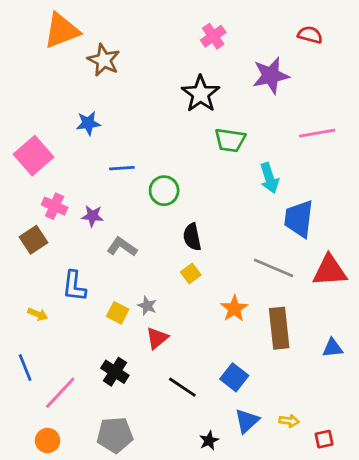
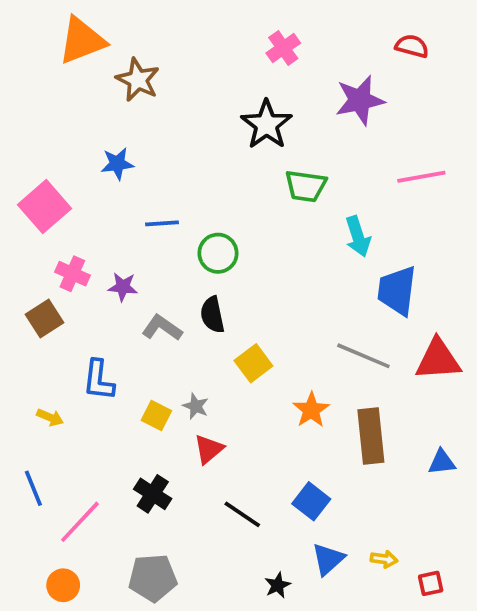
black semicircle: (192, 237) -> (212, 315), moved
yellow square: (191, 273) -> (253, 363), size x1.4

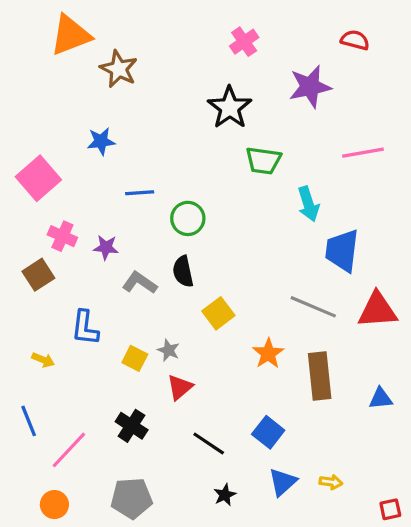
red square: (431, 583) -> (390, 509), moved
black star: (278, 585) -> (225, 495), moved

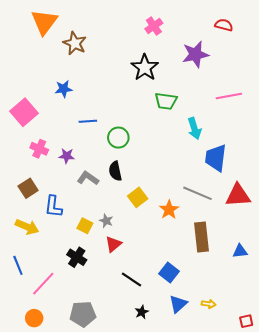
orange triangle: (70, 35) -> (44, 22), turned -32
brown square: (38, 275) -> (28, 188), moved
orange star: (268, 353) -> (169, 210), moved
yellow arrow: (43, 360) -> (27, 227), size x1.6
black cross: (132, 426) -> (77, 257), moved

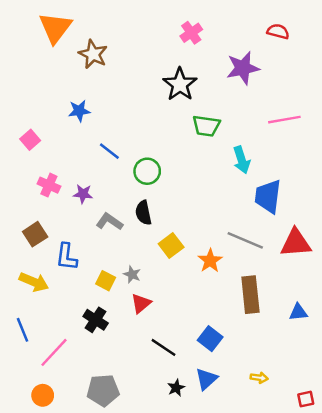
pink square: (24, 112) -> (30, 140), size x0.6
blue line: (88, 121) -> (109, 151), turned 42
blue triangle: (178, 304) -> (206, 379), moved

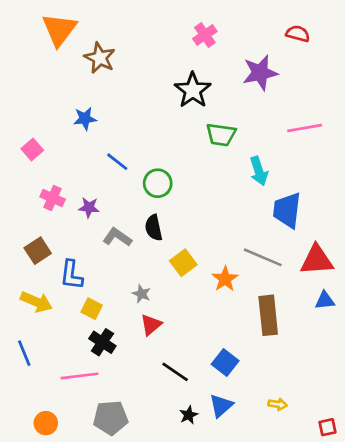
yellow square: (106, 281) -> (92, 309), moved
blue triangle: (298, 312) -> (325, 300), moved
pink line: (54, 352) -> (80, 376), moved, turned 40

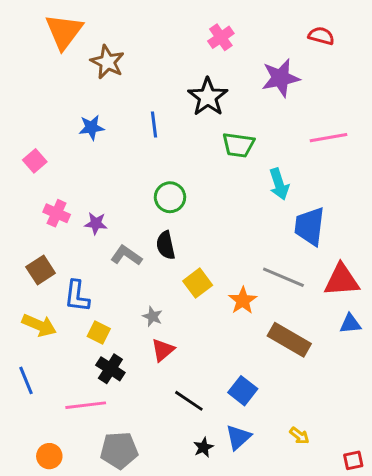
blue line: (117, 162) -> (154, 125), moved, turned 45
brown rectangle: (268, 315) -> (289, 340), turned -54
yellow arrow: (278, 404) -> (299, 436), turned 30

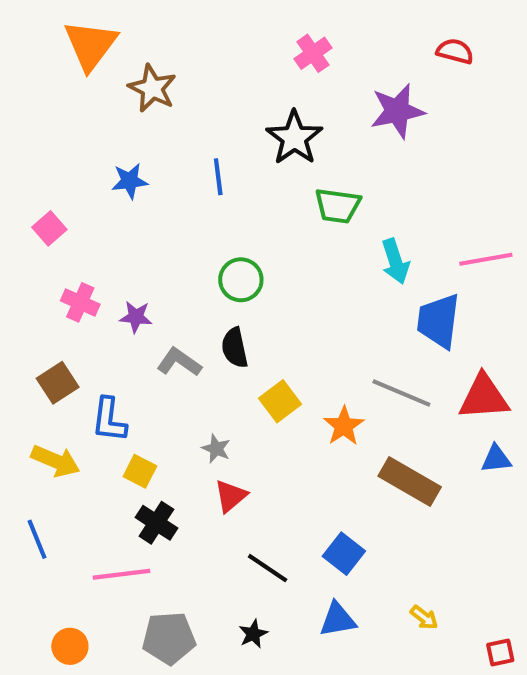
pink line: (329, 138) -> (486, 259), moved
blue triangle: (238, 437) -> (338, 620), turned 32
black star: (203, 447) -> (253, 634), moved

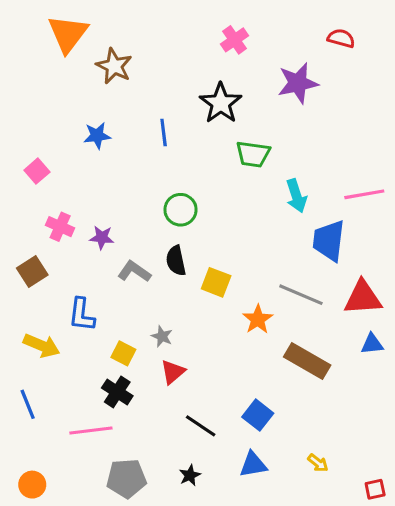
brown square: (58, 383) -> (32, 271), moved
yellow square: (280, 401) -> (216, 282), moved, turned -32
yellow square: (140, 471) -> (123, 353), moved
orange circle: (70, 646) -> (32, 485), moved

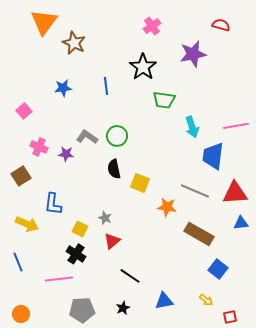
gray L-shape: (134, 271) -> (87, 137), moved
orange star: (258, 319) -> (167, 207), turned -30
blue square: (258, 415) -> (218, 269), moved
red square: (375, 489) -> (230, 317), moved

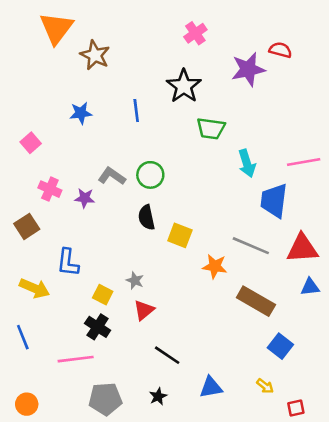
red semicircle: (221, 25) -> (280, 50), moved

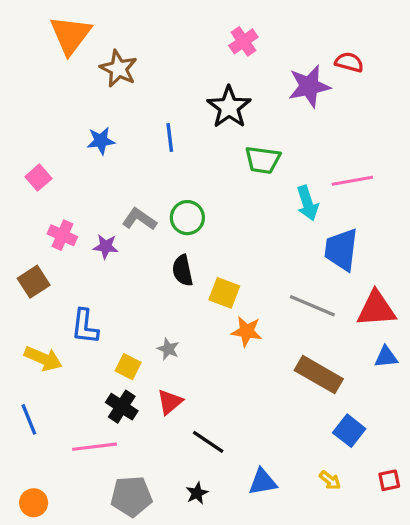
pink line: (304, 162) -> (352, 181), moved
orange star: (215, 266) -> (247, 331), moved
red triangle: (144, 310) -> (170, 402), moved
red square: (296, 408) -> (389, 480), moved

